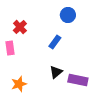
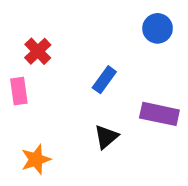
blue circle: (68, 15) -> (158, 28), moved
purple rectangle: (78, 80) -> (159, 114), moved

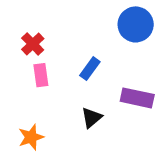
blue circle: (158, 28) -> (136, 24), size x1.4
pink rectangle: (19, 91) -> (41, 75), moved

